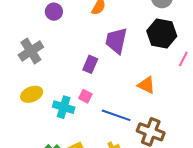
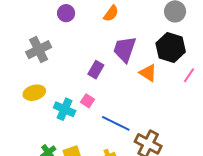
orange triangle: (146, 85) -> (148, 73), moved

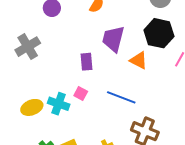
purple rectangle: (96, 70) -> (86, 62), turned -30
yellow ellipse: (34, 93) -> (32, 107), moved
blue line: (116, 123) -> (121, 97), moved

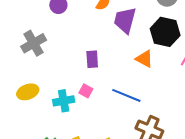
purple trapezoid: (113, 39) -> (125, 20), moved
cyan cross: (59, 104) -> (64, 101), turned -30
yellow ellipse: (32, 107) -> (28, 92), moved

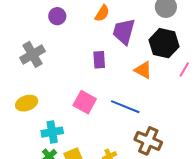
purple rectangle: (92, 59) -> (99, 60), moved
pink square: (86, 91) -> (85, 102), size x1.6
cyan cross: (64, 101) -> (52, 132), moved

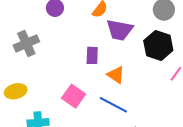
purple trapezoid: (124, 32) -> (120, 30), turned -100
orange triangle: (143, 70) -> (116, 75), moved

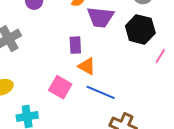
orange triangle: (116, 75) -> (87, 66), moved

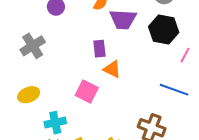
blue line: (101, 92) -> (174, 90), moved

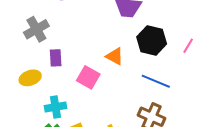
black hexagon: (164, 30) -> (152, 40), moved
purple rectangle: (99, 49) -> (56, 58), moved
blue line: (174, 90) -> (156, 81), moved

